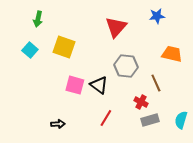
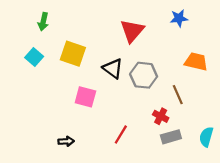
black triangle: (99, 85) -> (113, 68), moved

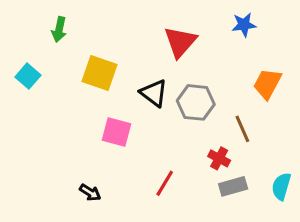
cyan square: (34, 57) -> (28, 76), moved
orange trapezoid: (196, 62) -> (267, 84), turned -75
black arrow: (66, 141) -> (90, 193), turned 35

